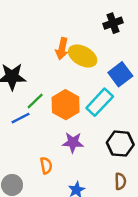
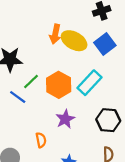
blue square: (120, 74) -> (105, 44), moved
blue line: (21, 118) -> (18, 97), turned 63
purple star: (73, 142) -> (65, 119), turned -30

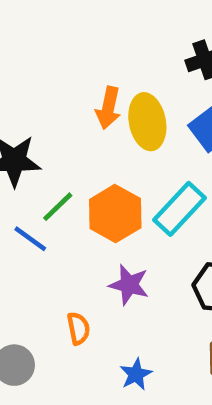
yellow ellipse: (74, 41) -> (147, 122), turned 50
purple star: (65, 119) -> (129, 285), turned -30

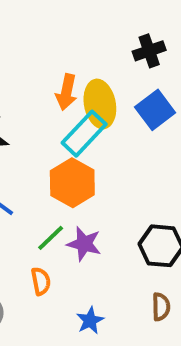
green line: (58, 207) -> (51, 238), moved
cyan rectangle: (180, 209) -> (84, 134), moved

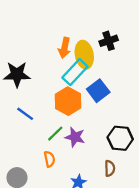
black cross: (149, 51) -> (109, 41), moved
blue square: (155, 110) -> (98, 91), moved
brown semicircle: (161, 307) -> (110, 168), moved

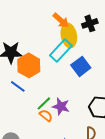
orange arrow: (65, 48) -> (61, 20), moved, turned -60
orange hexagon: (68, 101) -> (29, 65), moved
orange semicircle: (49, 159) -> (46, 115), moved, turned -40

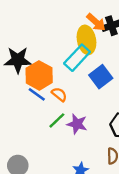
orange arrow: (61, 20) -> (96, 22), moved
blue line: (18, 86) -> (37, 94), moved
orange semicircle: (46, 115) -> (59, 94), moved

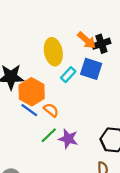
yellow ellipse: (86, 40) -> (53, 52), moved
cyan rectangle: (77, 58) -> (68, 75), size x0.6
blue square: (101, 77) -> (91, 69), moved, turned -35

